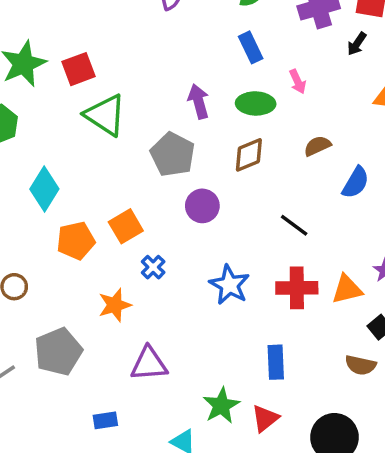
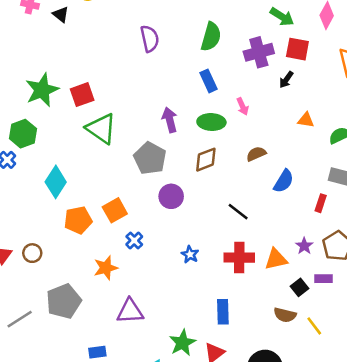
blue star: (229, 285) -> (190, 255), size x0.6

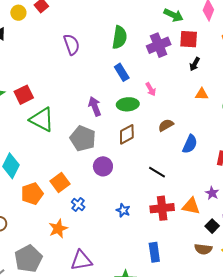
black arrow: (286, 80) -> (195, 64), moved
orange triangle: (276, 259) -> (191, 206), turned 30

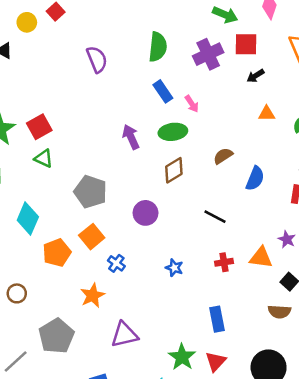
black arrow: (195, 64) -> (256, 76), turned 32
pink arrow: (151, 89) -> (192, 104), moved
green triangle: (42, 120) -> (44, 159), moved, size x0.6
gray pentagon: (83, 138) -> (90, 192), moved
red cross: (162, 208) -> (224, 262), size x0.6

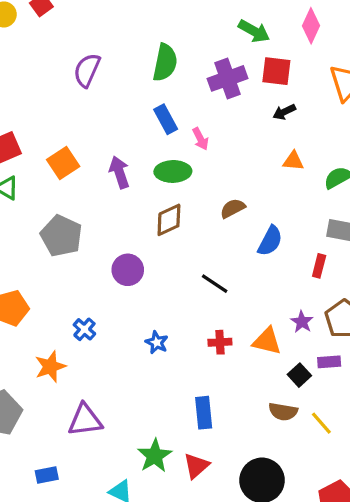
purple semicircle: (97, 59) -> (87, 70), turned -140
orange square: (92, 237) -> (63, 163), moved

